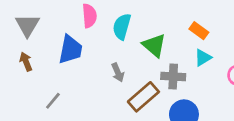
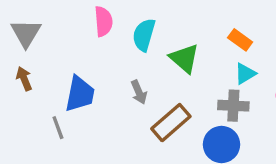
blue trapezoid: (70, 49) -> (80, 94), moved
gray cross: (173, 77) -> (233, 106), moved
gray line: (53, 101) -> (58, 128), turned -60

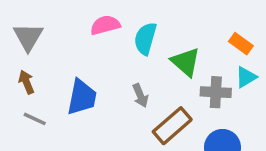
pink semicircle: (103, 21) -> (105, 25), turned -100
gray cross: (233, 106) -> (216, 92), moved
gray line: (58, 128) -> (35, 119), moved, turned -45

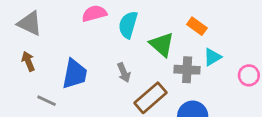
gray triangle: (28, 37) -> (30, 23), turned -36
orange rectangle: (241, 44) -> (197, 26), moved
gray line: (35, 119) -> (47, 101), moved

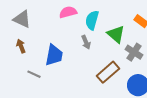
gray cross: (187, 70) -> (134, 52), turned 30
gray arrow: (124, 73) -> (86, 42), moved

